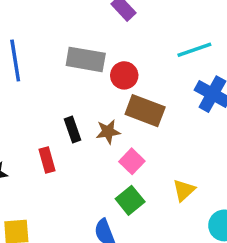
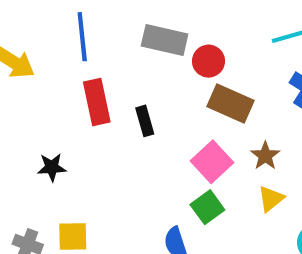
brown star: (108, 132) -> (265, 156), moved, turned -30
red rectangle: (47, 160) -> (97, 102), moved, size x1.5
pink square: (132, 161) -> (212, 162), size x1.4

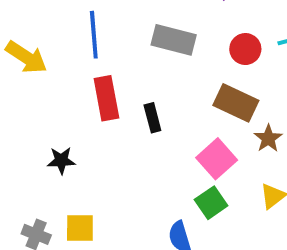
red circle: (208, 61) -> (245, 49), moved
brown star: (265, 156) -> (268, 138), moved

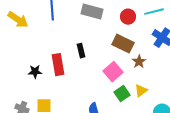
red rectangle: (106, 98) -> (58, 65), moved
green square: (211, 203) -> (122, 94), moved

